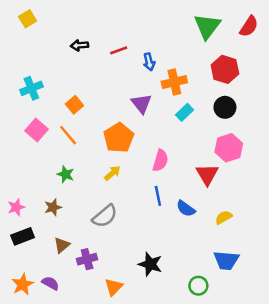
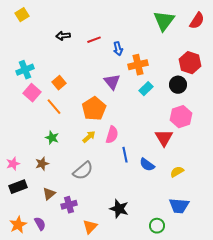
red hexagon: (225, 69) -> (190, 63), moved
pink square: (36, 130) -> (32, 93), moved
pink semicircle: (160, 160) -> (112, 135), moved
purple semicircle: (50, 283) -> (40, 224), turned 32

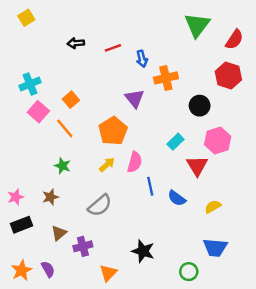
red semicircle: (197, 21) -> (234, 39), moved
black circle: (178, 85) -> (200, 106), moved
cyan rectangle: (146, 89) -> (176, 142), moved

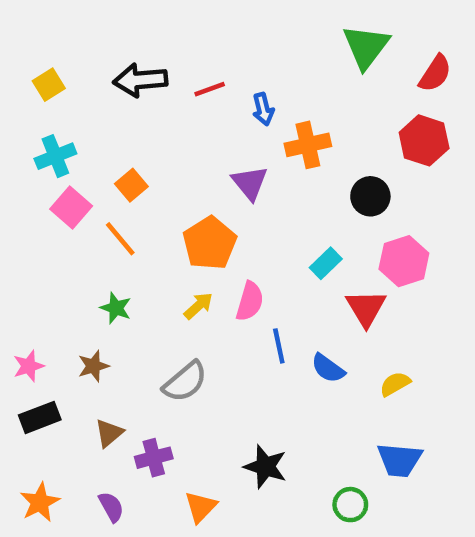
yellow square: (26, 18) -> (49, 85), moved
black arrow: (76, 43) -> (140, 80), size x1.6
purple semicircle: (48, 269) -> (111, 507), moved

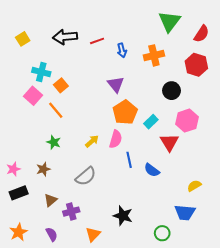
orange cross: (308, 145) -> (154, 55), moved
cyan cross: (55, 156) -> (41, 72), moved, turned 36
orange pentagon: (210, 243) -> (125, 112), moved
yellow semicircle: (395, 384) -> (194, 186), moved

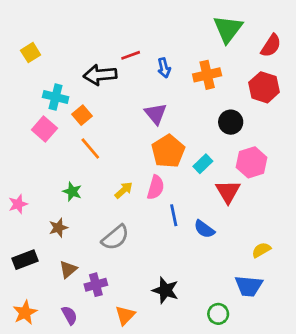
black arrow: (65, 37) -> (100, 75), moved
orange line: (56, 110) -> (90, 148), moved
pink star: (13, 169) -> (18, 204), moved

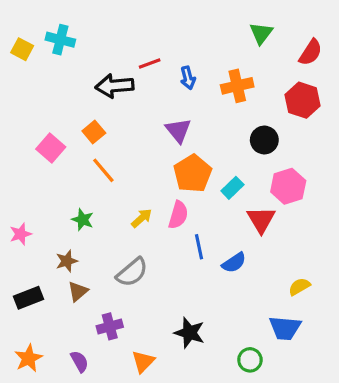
green triangle: (228, 29) -> (261, 33), size x0.7
yellow square: (31, 53) -> (22, 49), moved, turned -30
cyan cross: (56, 97) -> (60, 40), moved
blue semicircle: (204, 229) -> (234, 263), turned -70
brown triangle: (68, 269) -> (78, 291), moved

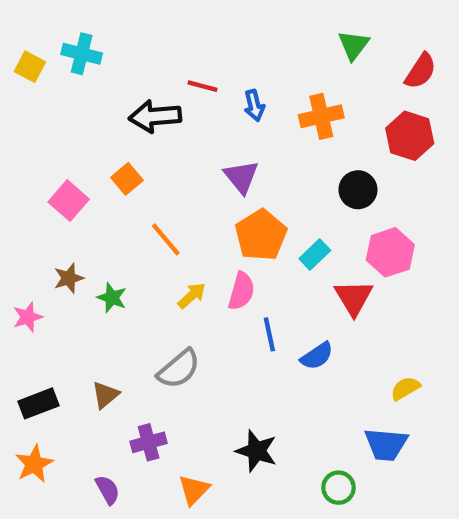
red line: (150, 64) -> (203, 86), turned 35
orange line: (103, 170) -> (166, 239), moved
brown star: (67, 261) -> (69, 278), moved
orange star: (29, 358) -> (34, 464), moved

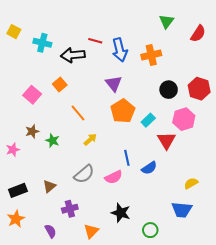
cyan cross: (82, 54) -> (42, 43), moved
blue arrow: (254, 106) -> (120, 50), size x1.6
red hexagon: (410, 136) -> (199, 89), moved
pink semicircle: (241, 291) -> (114, 177), moved, turned 48
green circle: (339, 488) -> (150, 230), moved

